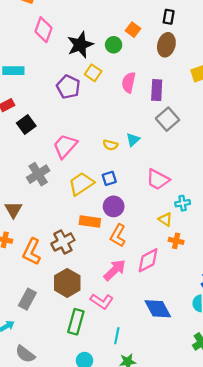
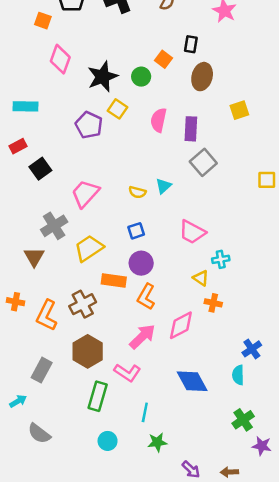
black rectangle: (169, 17) -> (191, 44), moved
yellow trapezoid: (81, 184) -> (89, 248), moved
brown triangle: (13, 210) -> (34, 257), moved

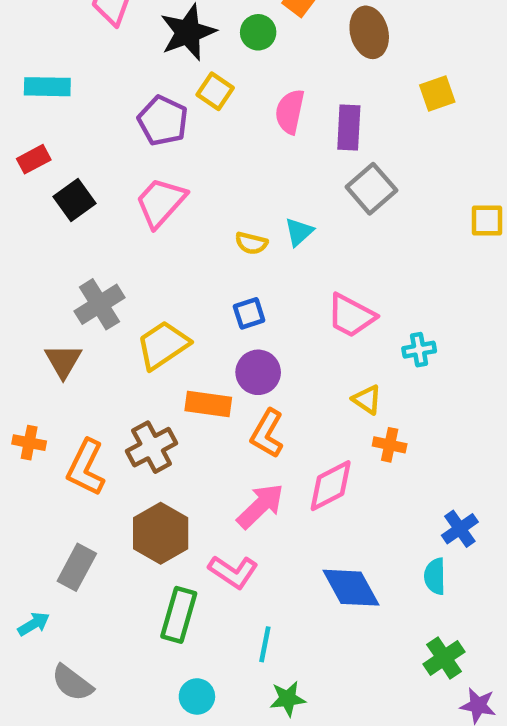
brown ellipse: (202, 77) -> (369, 32), turned -30
pink trapezoid: (85, 193) -> (161, 202), moved
cyan cross: (221, 259) -> (419, 350), moved

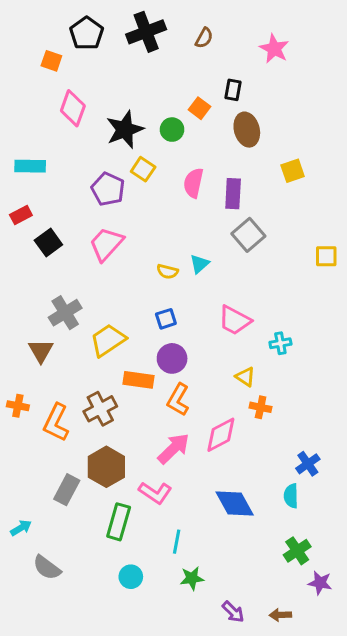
gray rectangle: (77, 567) -> (67, 490), moved

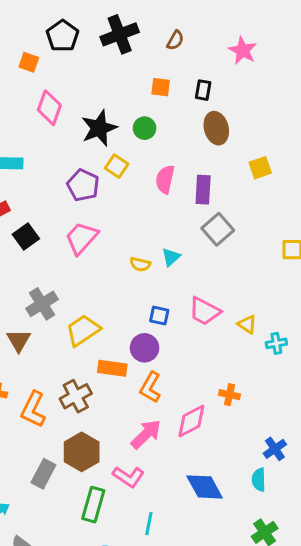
orange square: (199, 108) -> (161, 87), moved, turned -30
blue square: (166, 319) -> (159, 316), moved, turned 30
cyan cross: (280, 343) -> (276, 343), moved
yellow triangle: (245, 377) -> (247, 324), moved

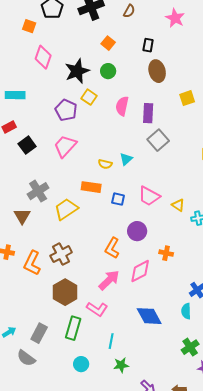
orange square: (161, 87) -> (108, 43), moved, turned 32
purple circle: (145, 348) -> (137, 231), moved
orange rectangle: (112, 368) -> (91, 187), moved
gray rectangle: (43, 474) -> (39, 333), moved

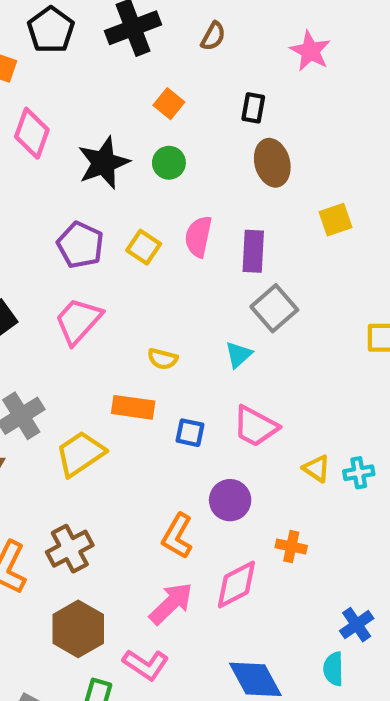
yellow square: (89, 97) -> (144, 247), moved
cyan triangle: (126, 159) -> (239, 355), moved
yellow triangle: (178, 205) -> (317, 469), moved

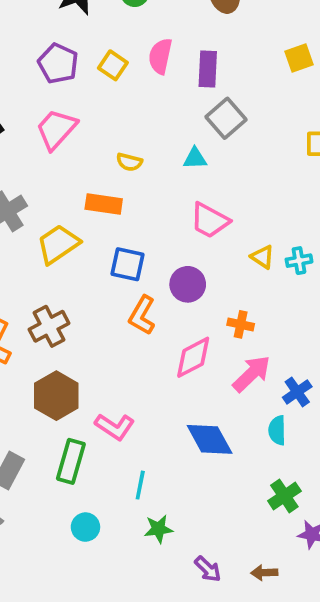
yellow square: (336, 220) -> (299, 58), moved
cyan triangle: (239, 355) -> (195, 158), turned 40
blue square: (190, 433) -> (127, 264), moved, size x1.4
pink arrow: (171, 603) -> (252, 374), moved

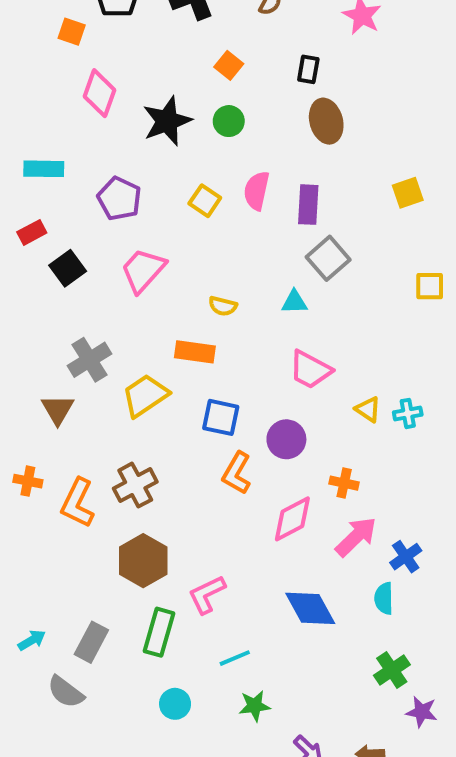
purple pentagon: (58, 63) -> (119, 199), moved
pink L-shape: (115, 427) -> (207, 594), turned 120
cyan line: (140, 485) -> (235, 658), turned 56

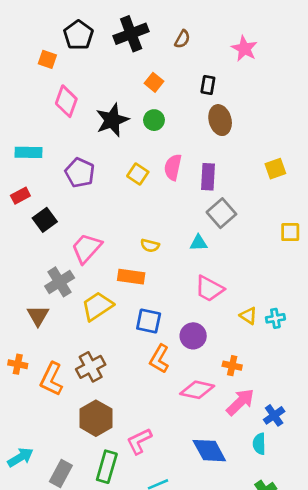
pink trapezoid: (143, 270) -> (87, 248), moved
pink diamond: (292, 519) -> (197, 390), turned 40
cyan arrow: (32, 640) -> (20, 457), moved, size x1.4

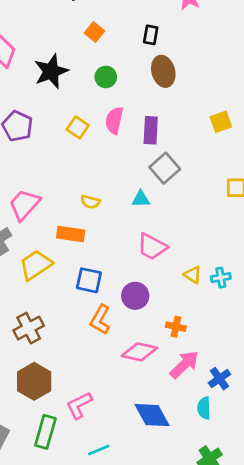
green circle: (154, 120) -> (106, 77), moved

